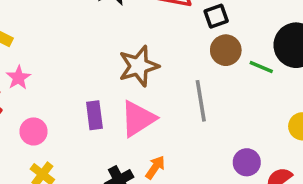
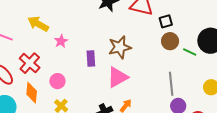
pink star: (18, 78) -> (61, 41), moved
gray line: (201, 101) -> (171, 84), moved
purple rectangle: (94, 115) -> (91, 58), moved

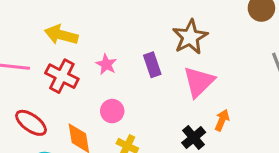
pink star: (61, 41) -> (106, 64), moved
red cross: (30, 63) -> (62, 76), moved

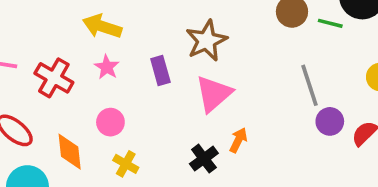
yellow arrow: (61, 35) -> (102, 26), moved

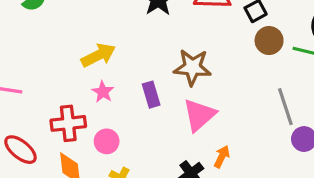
yellow arrow: (102, 26) -> (98, 55), turned 136
brown star: (207, 41) -> (192, 67), turned 30
red cross: (54, 78) -> (68, 123), moved, turned -36

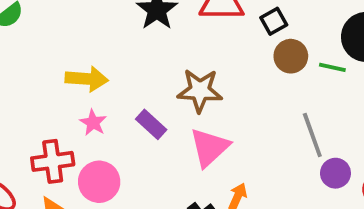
yellow arrow: (98, 55) -> (87, 79), turned 32
purple rectangle: (151, 95) -> (151, 124), turned -30
pink circle: (107, 141) -> (99, 182), size x1.4

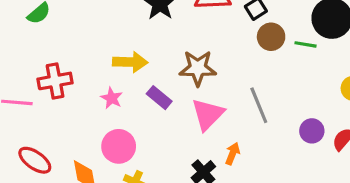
yellow arrow: (87, 79) -> (130, 62), moved
gray line: (312, 135) -> (259, 105), moved
red cross: (53, 161) -> (55, 81), moved

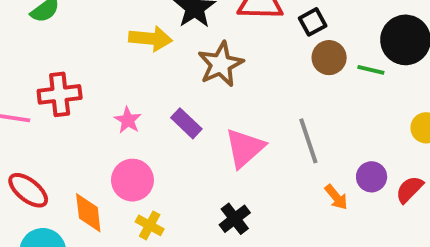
yellow arrow: (130, 62) -> (151, 39), moved
brown star: (198, 68) -> (221, 64), moved, turned -30
orange arrow: (232, 154) -> (336, 197), moved, turned 115

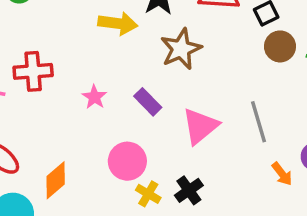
pink circle: (132, 180) -> (127, 161), moved
orange diamond: (88, 213) -> (56, 180), turned 54
yellow cross: (150, 225) -> (148, 194), moved

